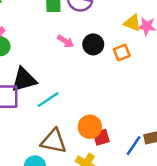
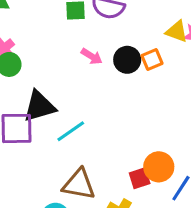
orange square: (122, 52) -> (152, 60), moved
orange circle: (90, 127) -> (159, 167), moved

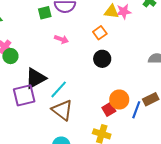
black circle: (127, 60) -> (102, 59), moved
brown triangle: (79, 184) -> (62, 110), moved, turned 40

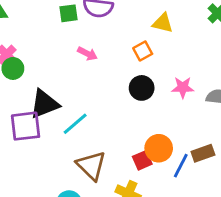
pink star: (124, 12) -> (183, 87), moved
brown triangle: (62, 110) -> (91, 166), moved

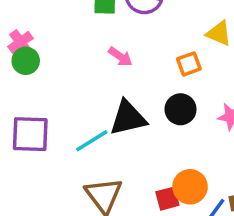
black triangle: (44, 104) -> (128, 118), moved

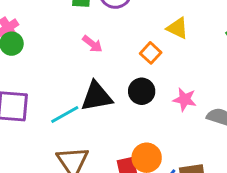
orange square: (189, 64) -> (151, 53), turned -30

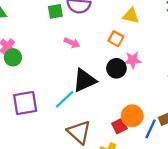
pink star: (185, 99) -> (133, 60), moved

